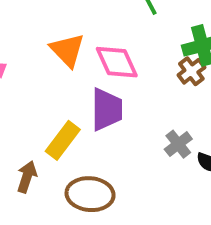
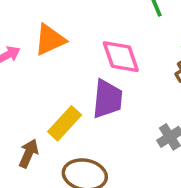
orange triangle: (67, 50) -> (50, 40), moved, turned 44

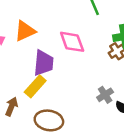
purple trapezoid: (107, 99) -> (44, 63), moved

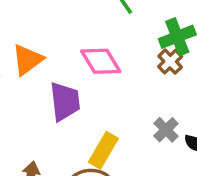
yellow rectangle: (35, 86) -> (103, 150), moved

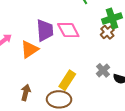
orange triangle: (27, 60) -> (29, 49), moved
purple trapezoid: (65, 101) -> (45, 30), moved

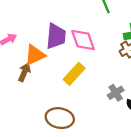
yellow rectangle: (67, 80) -> (74, 74), moved
brown arrow: (26, 93) -> (24, 72), moved

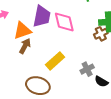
brown arrow: (24, 72) -> (25, 46), moved
yellow rectangle: (74, 74) -> (55, 61), moved

